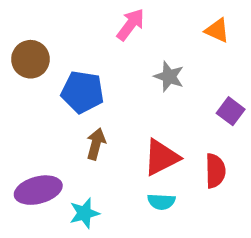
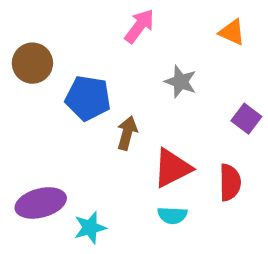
brown arrow: (96, 144) -> (127, 133), moved

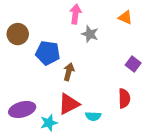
pink arrow: (139, 26) -> (75, 14), turned -30
gray star: (181, 82) -> (90, 34), moved
red triangle: (172, 168) -> (69, 104), moved

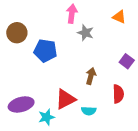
brown arrow: (69, 72) -> (91, 76), moved

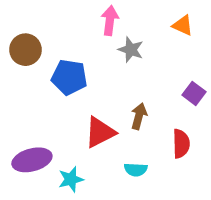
red triangle: (65, 99) -> (100, 132), moved

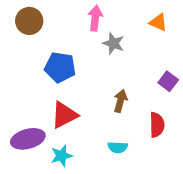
brown circle: (25, 50) -> (29, 21), moved
red triangle: (100, 132) -> (64, 115), moved

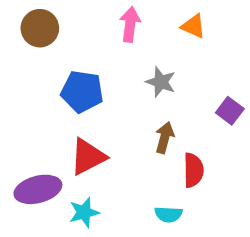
orange triangle: (158, 22) -> (193, 26), moved
gray star: (113, 43) -> (161, 82), moved
red semicircle: (157, 125) -> (193, 170), moved
cyan semicircle: (118, 147) -> (168, 214), moved

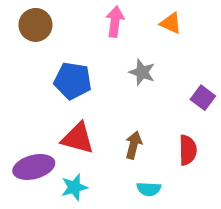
brown arrow: (165, 138) -> (134, 145), moved
red triangle: (88, 157) -> (78, 138), turned 42
red semicircle: (193, 170) -> (188, 150), moved

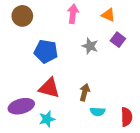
purple square: (203, 98) -> (118, 40), moved
red semicircle: (188, 150) -> (127, 117), moved
cyan semicircle: (149, 189) -> (98, 112), moved

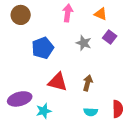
blue pentagon: (46, 51) -> (43, 48), turned -30
red triangle: (49, 88) -> (58, 82), moved
brown arrow: (85, 92) -> (88, 83), moved
cyan semicircle: (98, 112) -> (91, 112), moved

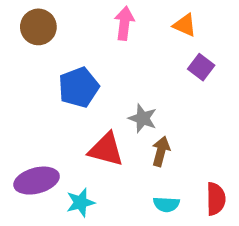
gray star: (84, 43) -> (143, 118), moved

